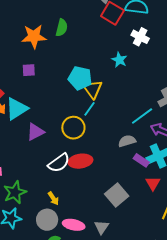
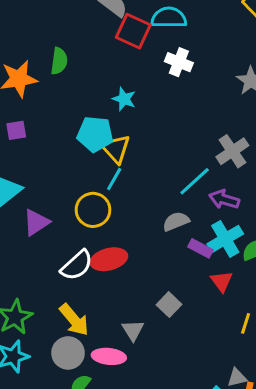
cyan star: (119, 60) -> (124, 99), moved
gray square: (117, 195) -> (169, 305), size x0.7
yellow arrow: (53, 198) -> (74, 320), size x1.6
gray triangle: (102, 227) -> (133, 330), moved

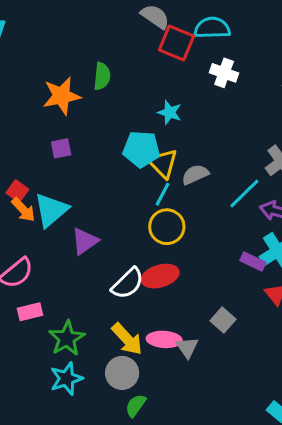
yellow circle: (93, 210) -> (167, 227), moved
gray semicircle: (176, 221) -> (195, 174), moved
pink ellipse: (109, 356) -> (164, 339), moved

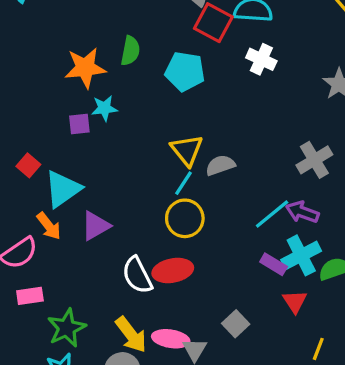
cyan star: (170, 112) -> (104, 108), moved, turned -30
cyan pentagon: (141, 149) -> (185, 71), moved
cyan line: (244, 194) -> (272, 214), moved
orange arrow: (23, 210) -> (49, 226), moved
white semicircle: (128, 283) -> (137, 275), turned 102

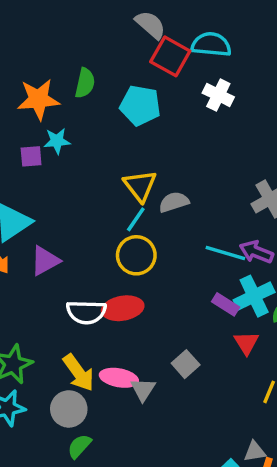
cyan line: (272, 214) -> (225, 253), turned 54
white semicircle: (137, 275) -> (86, 312), turned -63

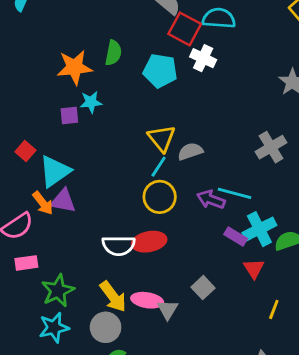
white cross: (218, 95) -> (203, 58), moved
purple arrow: (256, 252) -> (211, 199), moved
purple triangle: (45, 261) -> (63, 201), moved, turned 40

